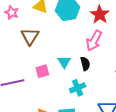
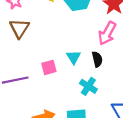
brown triangle: (30, 36) -> (19, 28), moved
cyan cross: (78, 88) -> (88, 86), turned -35

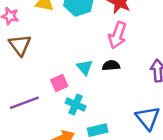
black semicircle: (97, 59) -> (111, 66), turned -72
cyan cross: (88, 86) -> (76, 104), moved

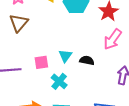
pink arrow: (117, 35) -> (113, 39), moved
cyan cross: (76, 104) -> (59, 81), moved

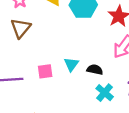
cyan cross: (59, 81) -> (105, 93), moved

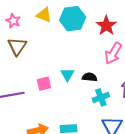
cyan cross: (105, 93) -> (101, 97), turned 35

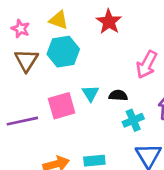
cyan hexagon: (73, 19) -> (63, 52), moved
red star: (106, 26) -> (109, 22), moved
pink square: (44, 84) -> (62, 106), size x1.5

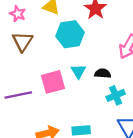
cyan hexagon: (63, 52) -> (70, 34), moved

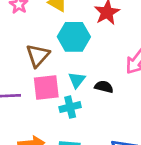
brown triangle: (23, 42) -> (38, 55), moved
cyan cross: (116, 95) -> (70, 107), moved

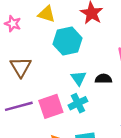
brown triangle: (38, 55) -> (21, 67), moved
pink square: (46, 87) -> (51, 106), moved

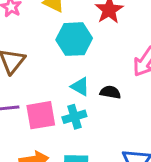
cyan triangle: (79, 78) -> (80, 87), turned -35

